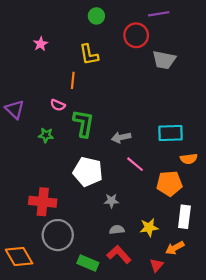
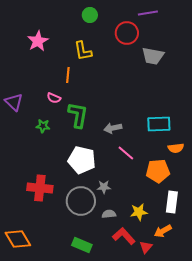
pink star: (41, 44) -> (38, 41), size x1.5
gray circle: (58, 235) -> (81, 201), moved
red L-shape: (119, 254) -> (124, 236), moved

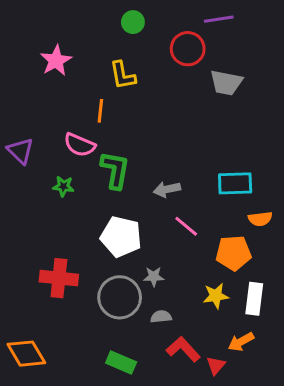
pink semicircle: (54, 98) -> (80, 145), size x1.5
yellow star: (139, 212) -> (216, 296), moved

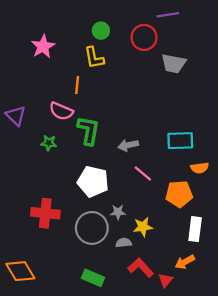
green circle: (133, 22) -> (101, 31), moved
yellow star: (216, 296) -> (143, 227), moved

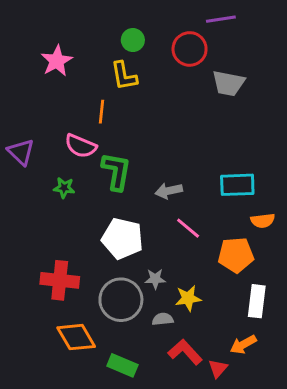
orange diamond: (20, 271) -> (76, 337), moved

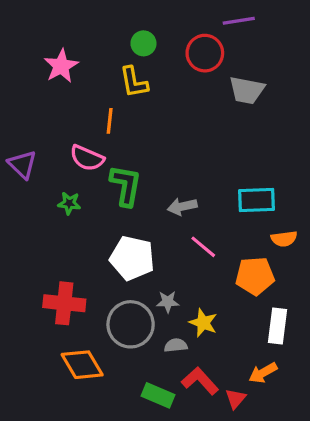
yellow star: (188, 298) -> (203, 323), turned 30
green rectangle: (122, 365) -> (158, 395), moved

